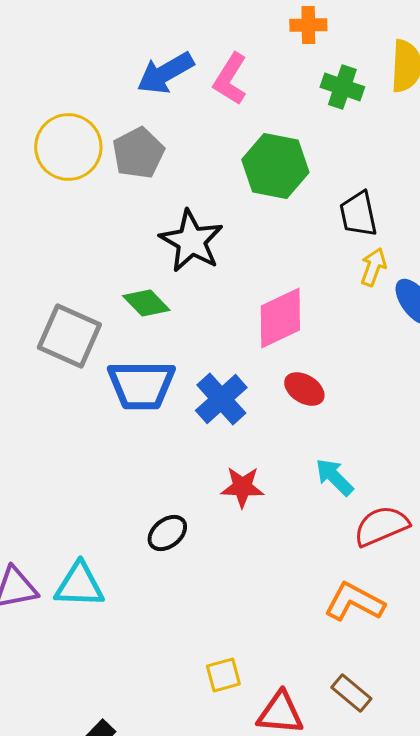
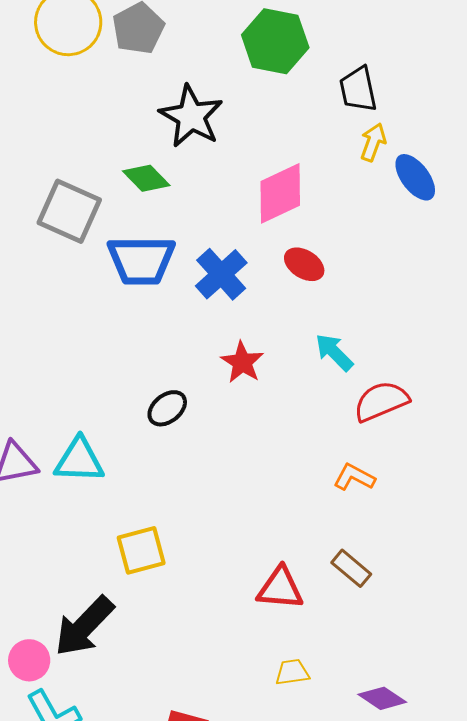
red star: (242, 487) -> (242, 362), turned 30
orange L-shape: (354, 602) -> (354, 477), size x0.7
yellow square: (223, 675) -> (141, 550), moved, size x1.4

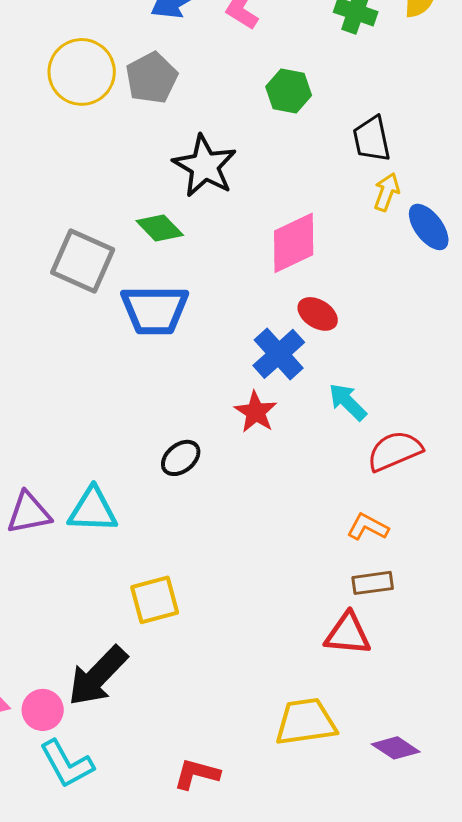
green hexagon: (275, 41) -> (289, 91), size x0.7
blue cross: (221, 274) -> (279, 354), moved
brown rectangle: (351, 568) -> (373, 583), moved, turned -48
red triangle: (280, 588) -> (348, 634), moved
yellow trapezoid: (292, 672) -> (306, 722), size x1.8

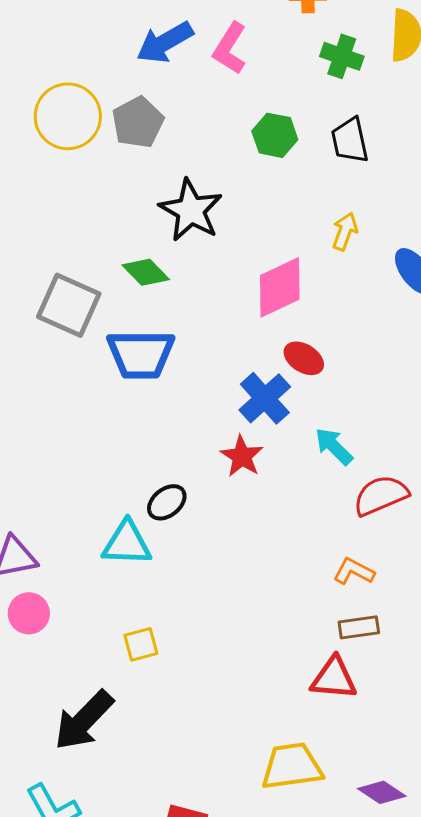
black trapezoid: (372, 139) -> (350, 140), moved
yellow arrow: (387, 192) -> (345, 231), moved
cyan triangle: (93, 510) -> (127, 543), moved
yellow square: (155, 600) -> (141, 644), size x0.7
pink circle: (43, 710) -> (29, 613), moved

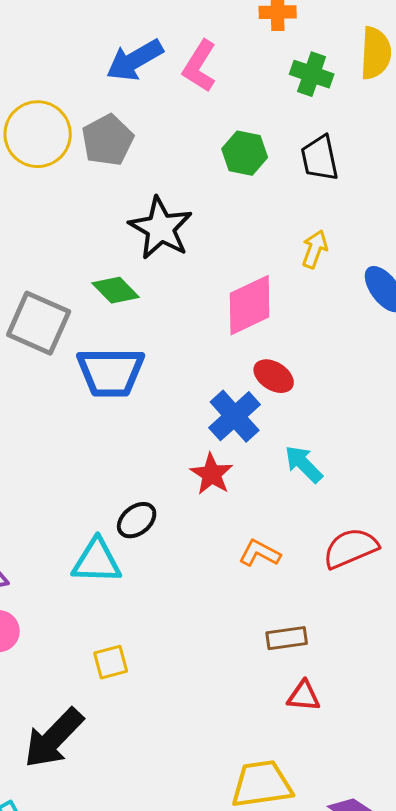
red semicircle: (381, 495) -> (351, 548), moved
orange L-shape: (354, 571) -> (260, 553), moved
brown rectangle: (359, 627) -> (287, 638), moved
red triangle: (334, 678) -> (304, 696), size x0.7

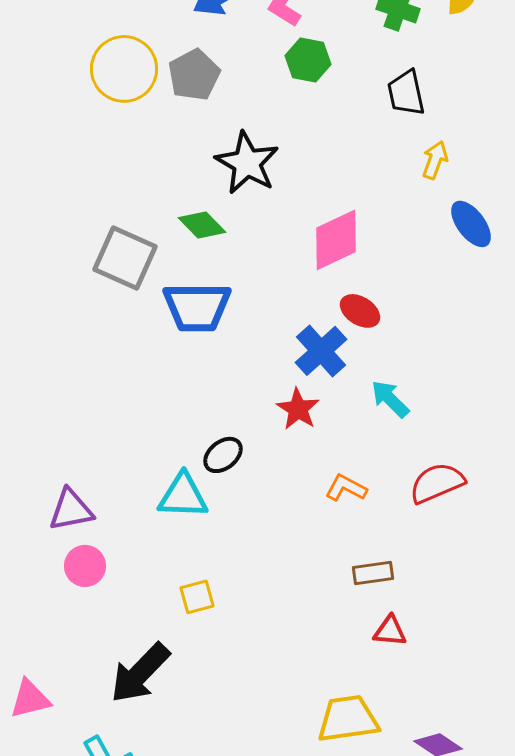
green hexagon: (245, 153) -> (308, 60), moved
yellow arrow: (315, 249) -> (435, 160), moved

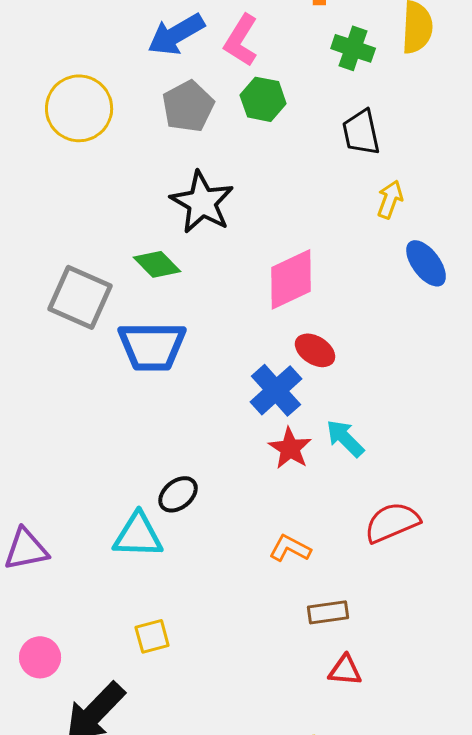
gray pentagon: (194, 75) -> (188, 106), moved
red star: (298, 409) -> (290, 448), moved
orange L-shape: (346, 488) -> (290, 548), moved
pink circle: (85, 566) -> (40, 657), moved

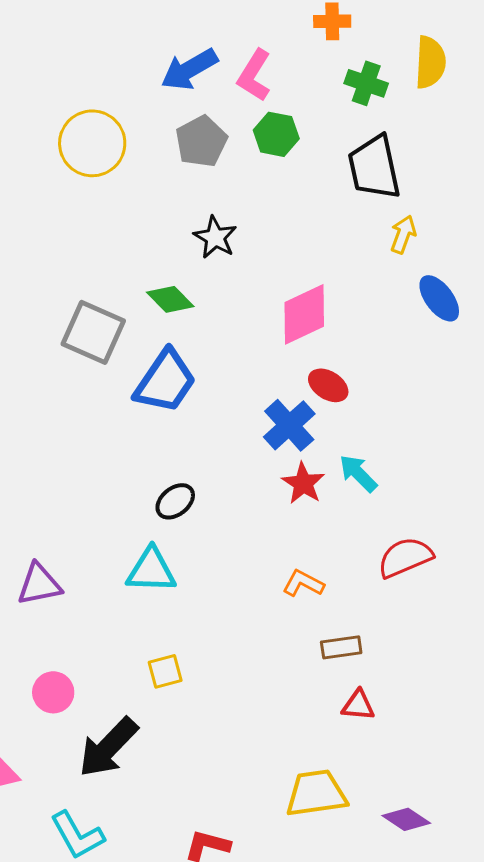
black trapezoid: (361, 132) -> (374, 167), size x1.4
black star: (202, 202) -> (215, 237), size x0.7
blue trapezoid: (152, 346) -> (165, 381), turned -56
black ellipse: (178, 494) -> (175, 501), moved

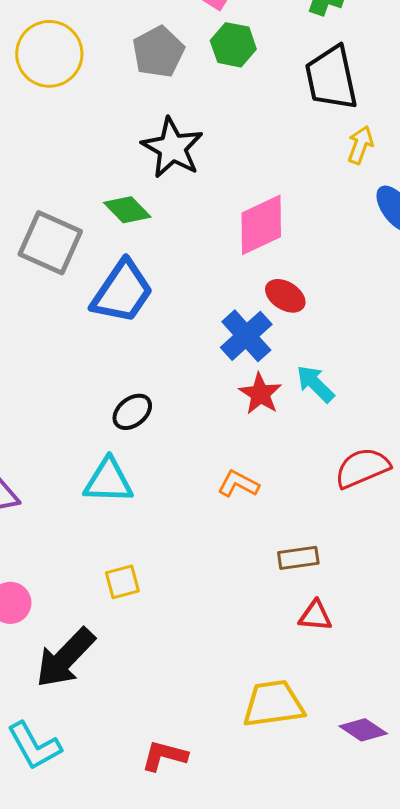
black star: (215, 237) -> (172, 148), size x1.4
orange L-shape: (303, 583) -> (238, 484), moved

